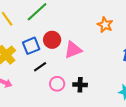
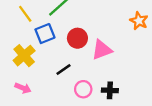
blue square: (31, 46) -> (45, 34), moved

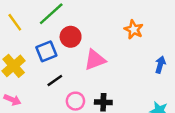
blue square: (45, 34) -> (46, 51), moved
red circle: (77, 38) -> (71, 37), moved

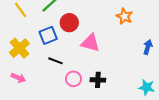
pink triangle: (95, 60) -> (90, 43), turned 36
black line: (55, 80) -> (55, 61), turned 56

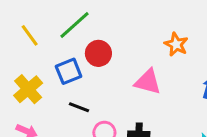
pink triangle: (90, 43) -> (148, 82), moved

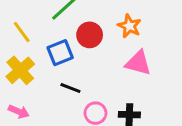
yellow line: (30, 35) -> (22, 32), moved
orange star: (176, 44) -> (129, 26), moved

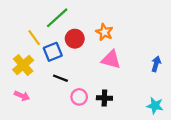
yellow line: (22, 32) -> (34, 38), moved

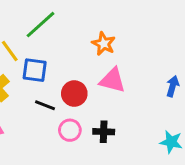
red circle: (75, 39) -> (74, 94), moved
blue square: (53, 52) -> (35, 70), turned 30

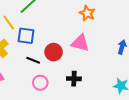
orange star: (104, 44) -> (87, 13), moved
pink circle: (70, 130) -> (40, 83), moved

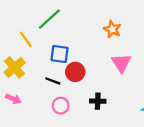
blue square: (26, 36) -> (60, 54), moved
pink triangle: (80, 43) -> (121, 63), moved, turned 42

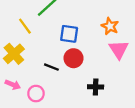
orange star: (112, 29) -> (110, 26), moved
blue square: (60, 54) -> (69, 34), moved
pink circle: (61, 106) -> (36, 94), moved

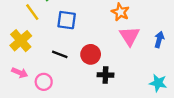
blue square: (69, 34) -> (67, 20), moved
red circle: (74, 58) -> (91, 54), moved

